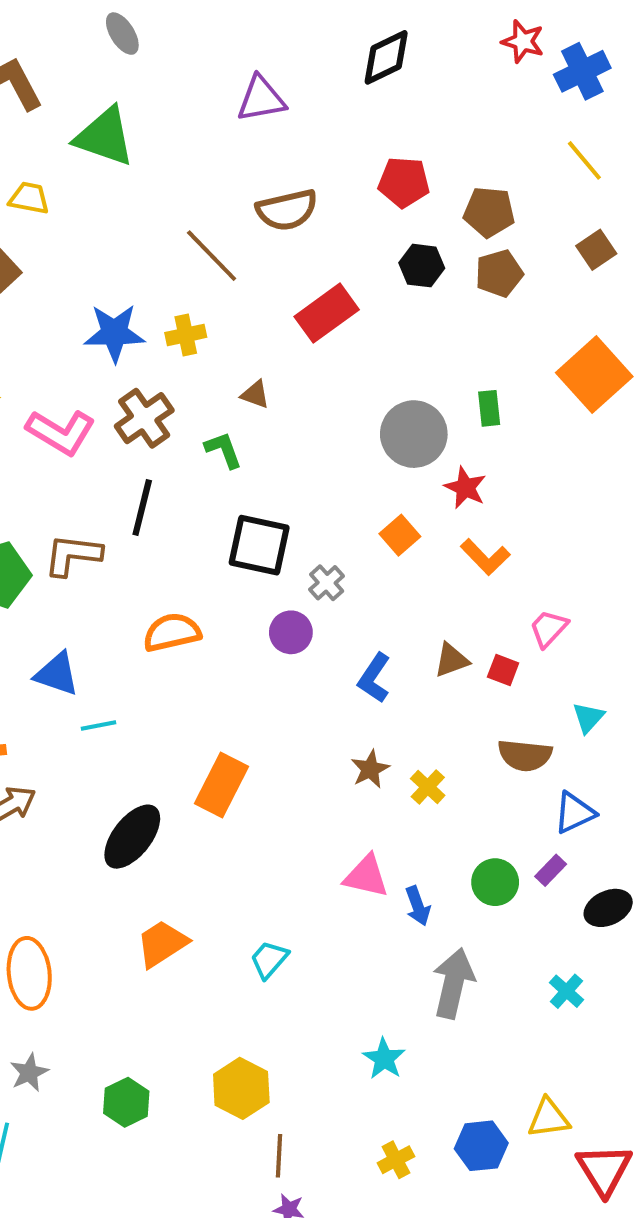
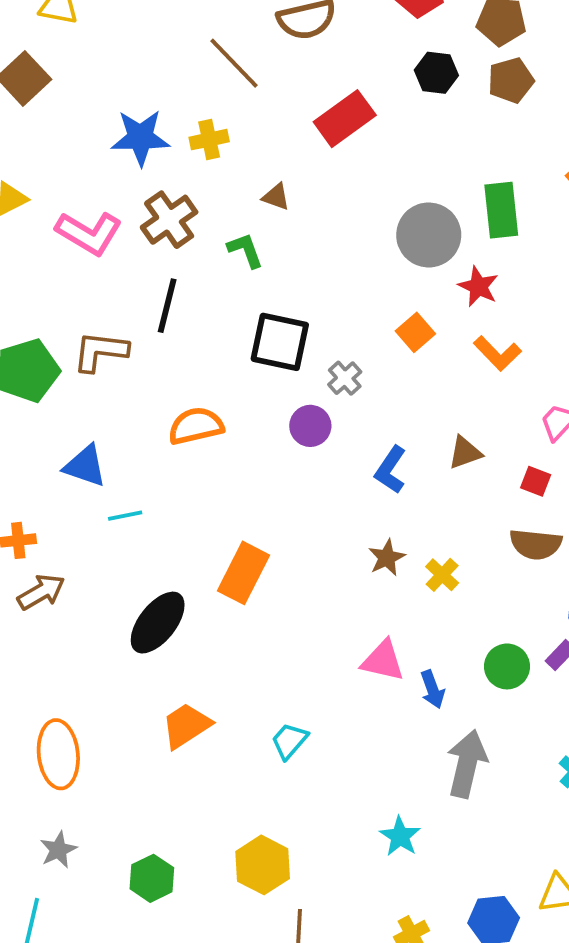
green rectangle: (489, 408) -> (501, 210), size x1.6
red square: (503, 670) -> (536, 481), moved

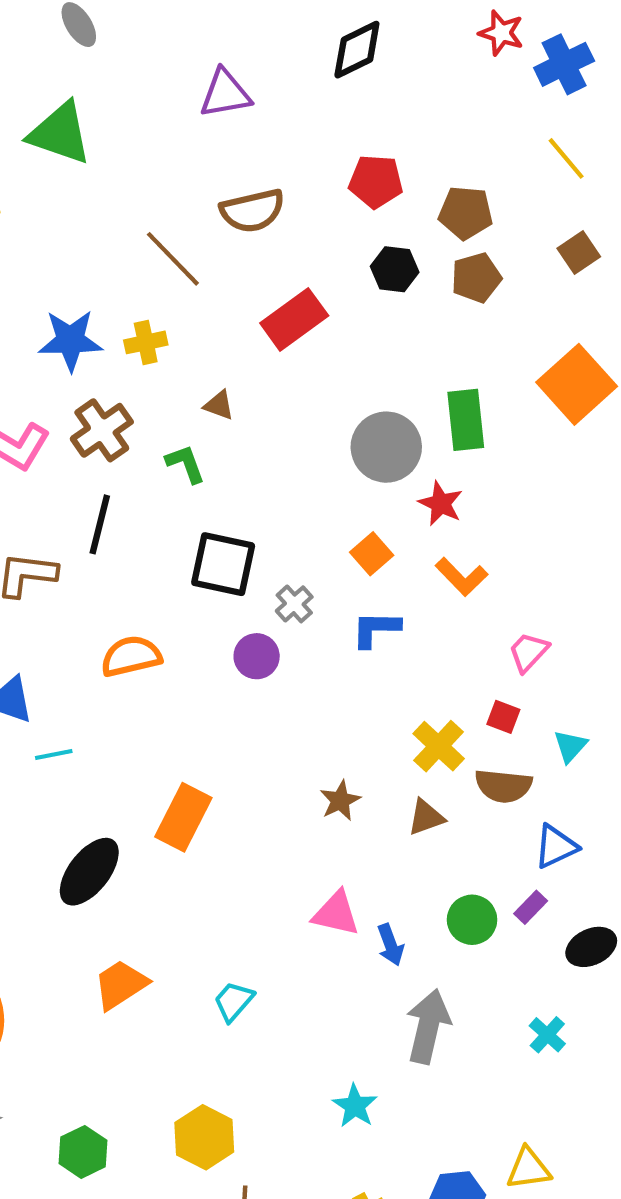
brown triangle: (465, 453) -> (426, 817), moved
blue L-shape: (391, 470) -> (376, 629), moved, turned 57
yellow cross: (442, 575) -> (439, 746), moved, size x1.4

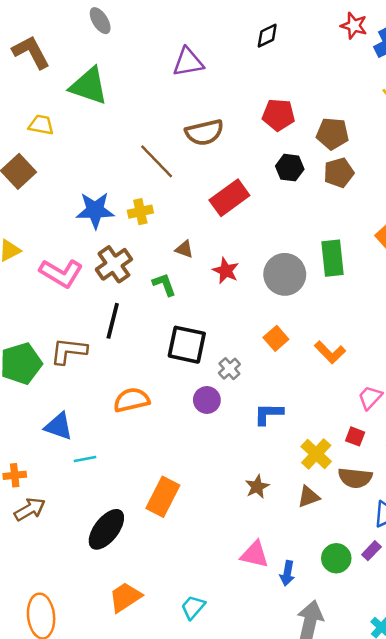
black diamond: (357, 50) -> (267, 36), size x0.7
red star: (441, 504) -> (226, 271), moved
blue L-shape: (376, 629) -> (268, 414), moved
blue arrow: (390, 945) -> (287, 573), turned 30

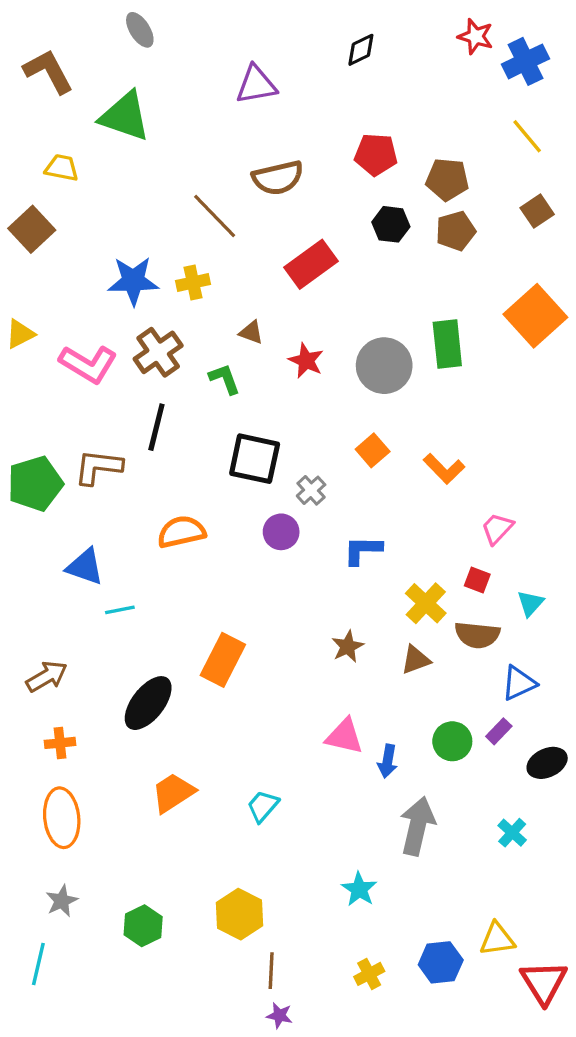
orange cross: (15, 475) -> (60, 743), moved

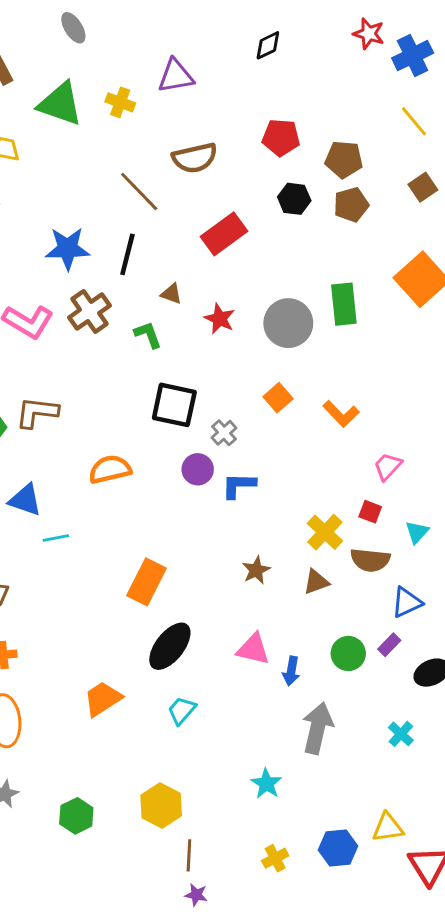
yellow cross: (193, 283) -> (120, 102), moved, turned 32
black line: (156, 427) -> (127, 254), moved
blue L-shape: (363, 550) -> (239, 485), moved
black ellipse: (148, 703) -> (170, 646), moved

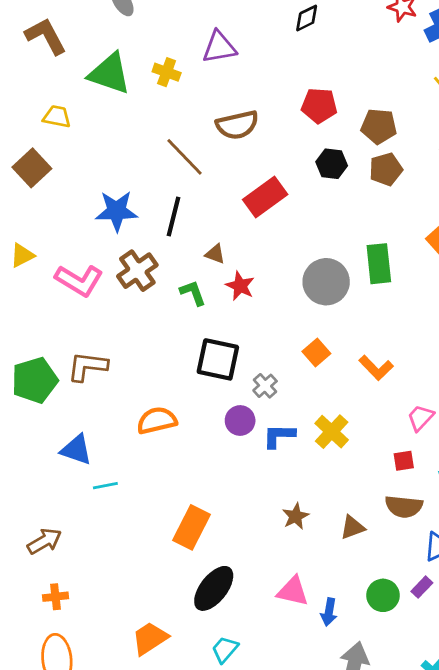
red star: (220, 319) -> (240, 286), moved
red square: (370, 512) -> (404, 461), turned -30
yellow cross: (325, 532) -> (332, 432), moved

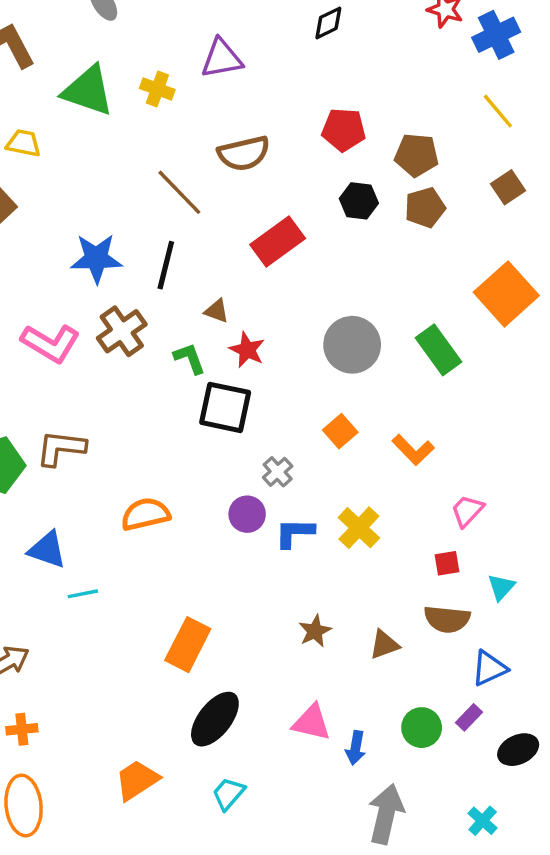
green rectangle: (379, 264) -> (439, 350), moved, turned -30
black square: (218, 359) -> (225, 407), moved

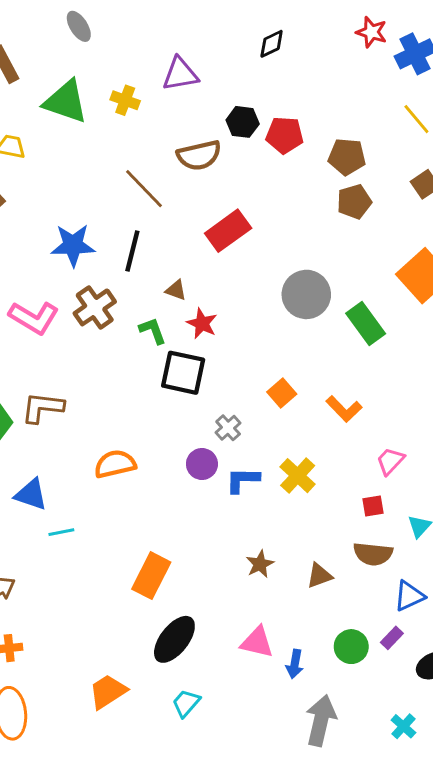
black hexagon: (359, 201) -> (243, 122), moved
gray circle: (352, 345) -> (306, 294), moved

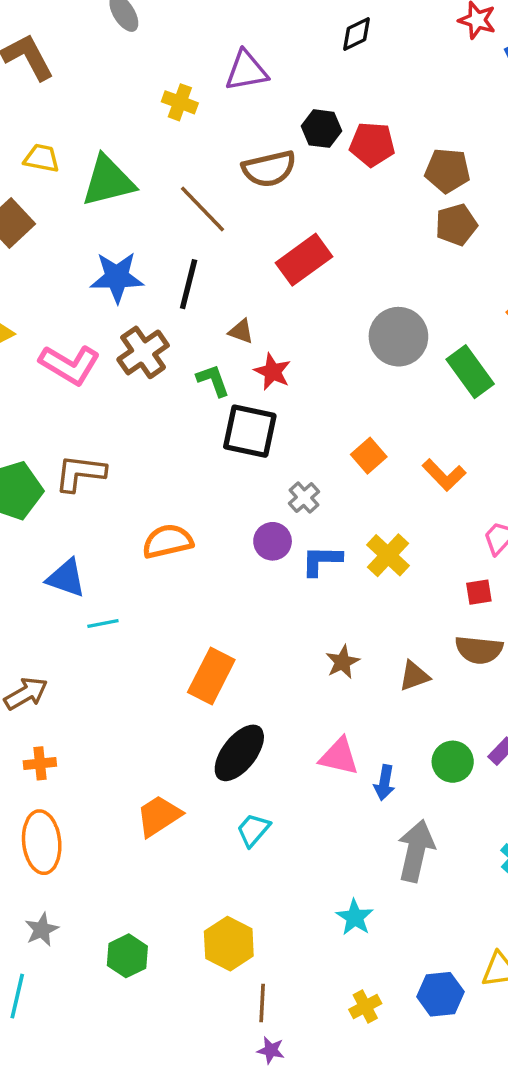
green triangle: (66, 102) -> (108, 181), moved, turned -33

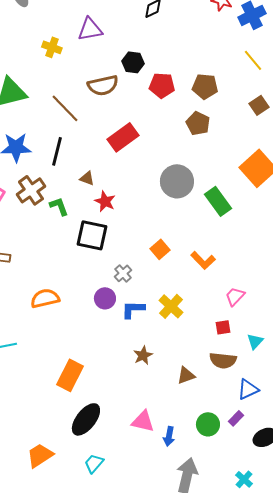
red pentagon: (372, 144) -> (162, 85), moved
brown pentagon: (456, 225) -> (198, 123), moved, turned -30
green L-shape: (213, 380) -> (59, 206), moved
brown star: (342, 662) -> (143, 355), moved

